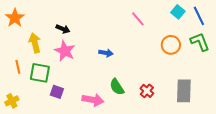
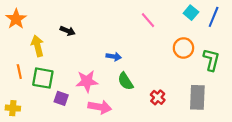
blue line: (199, 16) -> (214, 17), turned 48
green L-shape: (200, 42) -> (211, 60), moved, turned 35
pink star: (65, 51) -> (87, 81), moved, turned -30
green semicircle: (117, 87) -> (126, 81), moved
yellow cross: (12, 101) -> (13, 108), turned 32

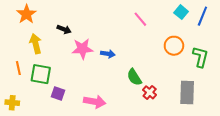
orange star: (16, 19) -> (26, 14), moved
pink star: (87, 81) -> (82, 49), moved
green semicircle: (126, 81) -> (134, 77), moved

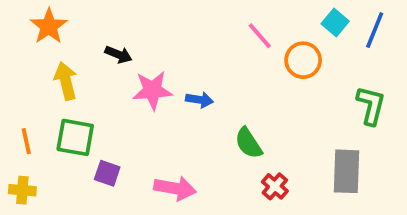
orange circle: (174, 46) -> (303, 60), moved
orange line: (18, 68) -> (26, 141), moved
red cross: (150, 92) -> (275, 186), moved

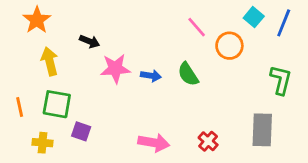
green semicircle: (248, 143) -> (188, 74), moved
pink arrow: (175, 188) -> (154, 143), moved
yellow cross: (22, 190) -> (43, 143), moved

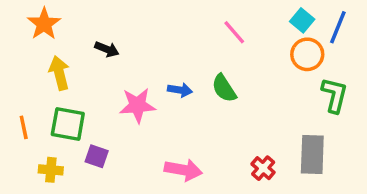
orange circle: (229, 46) -> (307, 54), moved
pink star: (115, 68) -> (137, 105), moved
red cross: (208, 141) -> (263, 168), moved

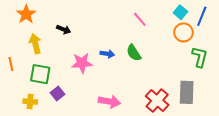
orange line: (24, 127) -> (11, 64), moved
purple square: (97, 156) -> (58, 93), turned 32
red cross: (263, 168) -> (157, 101), size x1.6

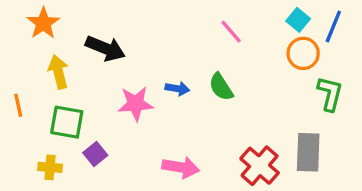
black arrow: (64, 29) -> (105, 48), size x1.6

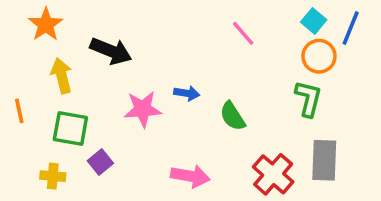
green semicircle: (221, 87) -> (233, 116), moved
green L-shape: (330, 94) -> (308, 99), moved

